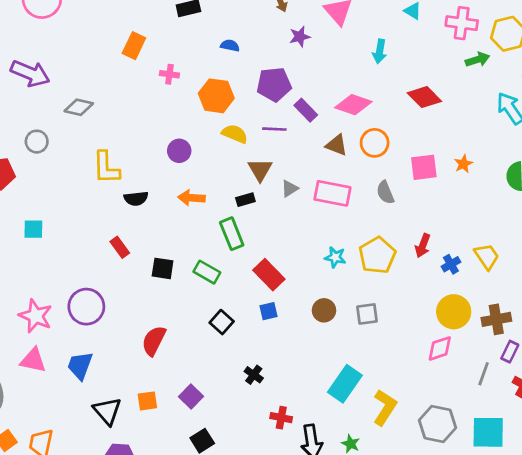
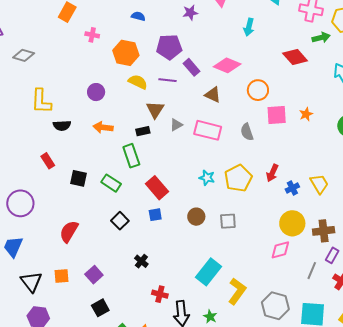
red diamond: (424, 97) -> (295, 57), moved
orange circle: (375, 143) -> (258, 90), moved

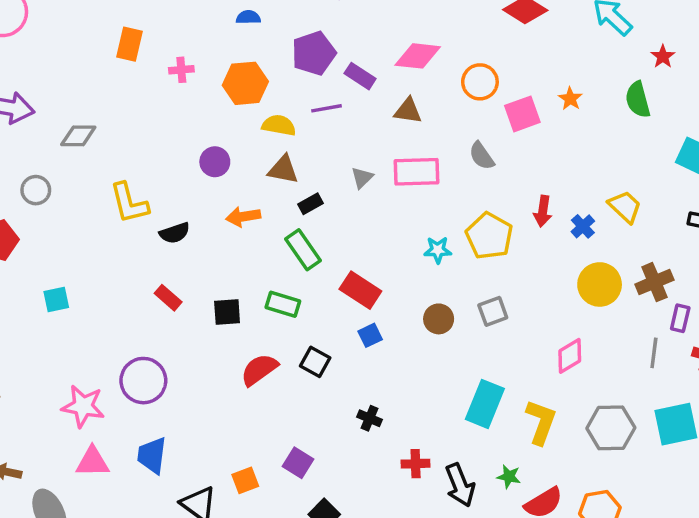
brown triangle: (155, 110) -> (283, 170), moved, turned -36
red semicircle: (69, 232) -> (259, 370), moved, turned 40
pink diamond: (280, 250) -> (570, 356), moved

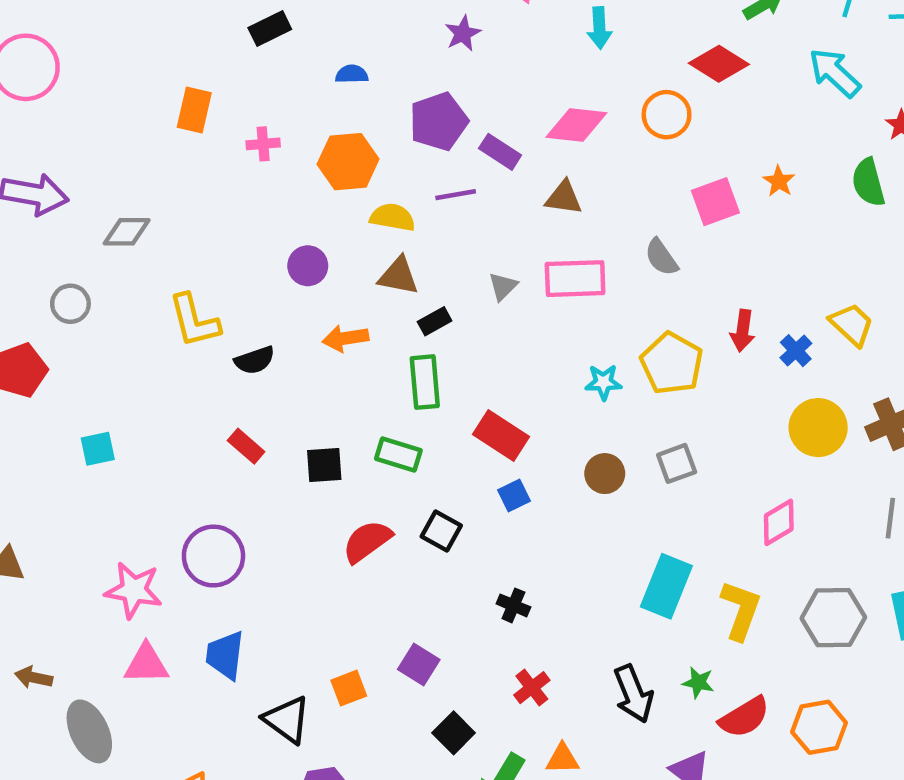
orange circle: (480, 82) -> (667, 115), moved
green rectangle: (303, 250) -> (425, 382), turned 30
red cross: (416, 464) -> (532, 688), moved, turned -36

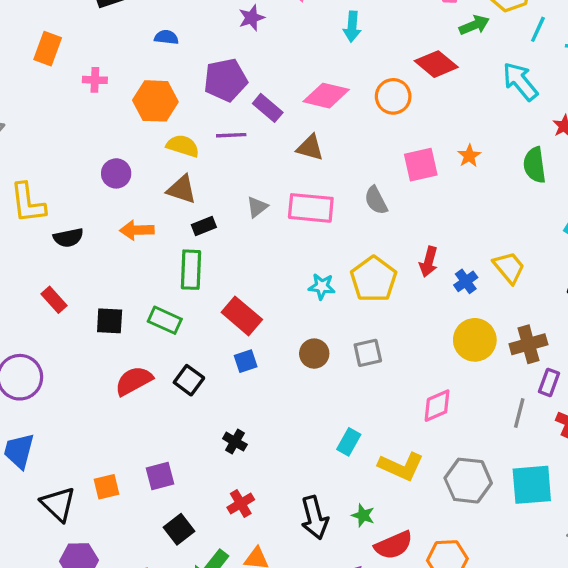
cyan rectangle: (666, 586) -> (349, 442), size x0.6
yellow L-shape: (741, 610) -> (401, 466), turned 87
purple square: (419, 665) -> (160, 476), turned 36

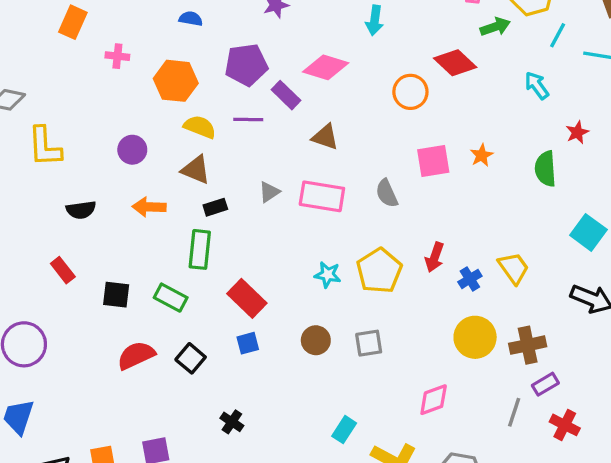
cyan arrow: (520, 81) -> (537, 85), size x0.7
pink diamond: (326, 96) -> (326, 67), moved
yellow L-shape: (28, 203) -> (45, 147), moved
purple rectangle: (549, 382) -> (545, 384), turned 35

